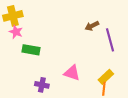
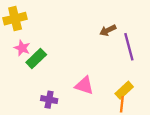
pink star: (16, 32) -> (22, 48), moved
green rectangle: (31, 50) -> (36, 58), turned -54

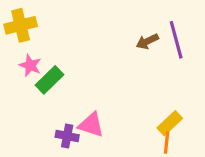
purple line: (129, 47) -> (176, 40), moved
pink triangle: (84, 86) -> (91, 125), moved

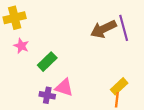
brown arrow: (147, 41) -> (103, 29), size x1.6
green rectangle: (49, 80) -> (47, 62), moved

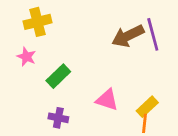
yellow cross: (15, 18) -> (37, 22), moved
pink triangle: (64, 87) -> (107, 100), moved

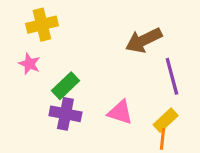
purple line: (153, 34) -> (172, 76), moved
purple cross: (58, 118) -> (65, 114), moved, size x1.4

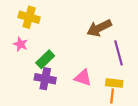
yellow cross: (42, 25) -> (29, 17), turned 30
yellow rectangle: (166, 120) -> (114, 83), turned 49

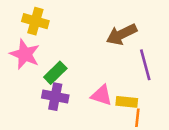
pink star: (20, 44) -> (25, 54), size x1.6
yellow rectangle: (114, 83) -> (127, 102), moved

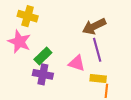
purple line: (145, 65) -> (97, 50), moved
pink triangle: (102, 95) -> (77, 63), moved

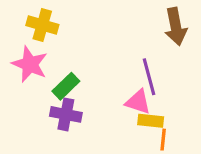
brown arrow: (94, 26) -> (176, 27), moved, turned -75
pink triangle: (77, 63) -> (138, 102), moved

